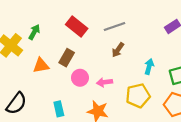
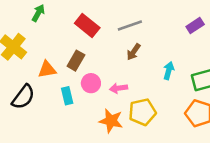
green arrow: (34, 32) -> (38, 13), moved
yellow pentagon: (138, 96) -> (142, 112), moved
black semicircle: (16, 103) -> (23, 97), moved
cyan rectangle: (59, 109) -> (67, 96), moved

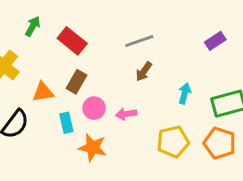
red rectangle: (87, 26) -> (72, 41), moved
yellow pentagon: (142, 112) -> (173, 142), moved
orange star: (111, 121) -> (93, 148), moved

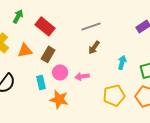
orange triangle: (43, 92) -> (25, 50), moved

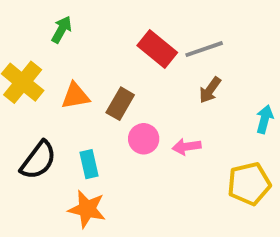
red rectangle: (45, 26) -> (157, 49), moved
cyan rectangle: (41, 82) -> (89, 164), moved
orange star: (59, 99) -> (87, 209), moved

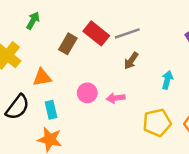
orange triangle: (75, 96) -> (42, 77), moved
brown rectangle: (120, 104) -> (68, 44), moved

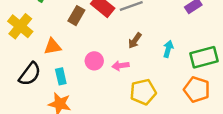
brown arrow: (131, 61) -> (135, 41), moved
yellow pentagon: (157, 123) -> (143, 92), moved

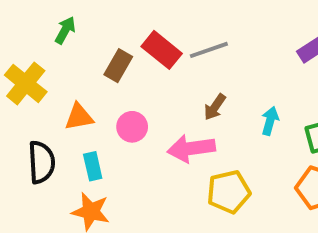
pink circle: (94, 61) -> (132, 127), moved
pink arrow: (120, 66) -> (191, 148), size x1.6
black semicircle: (30, 74) -> (41, 162), turned -40

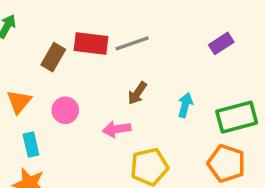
red rectangle: (162, 50) -> (91, 43), turned -32
orange triangle: (79, 117) -> (19, 102), turned -40
pink arrow: (191, 148) -> (117, 129), size x0.7

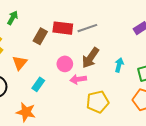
brown arrow: (137, 93) -> (90, 58), size x1.5
pink circle: (65, 110) -> (65, 64), moved
cyan rectangle: (31, 145) -> (38, 84), moved, turned 48

